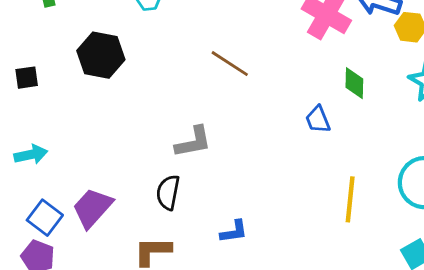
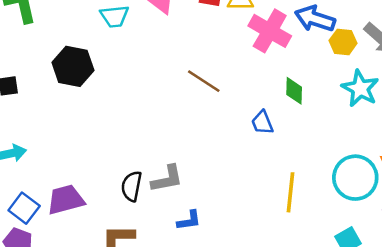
brown line: (230, 64) -> (204, 81), moved
gray L-shape: (193, 142) -> (167, 179), moved
purple trapezoid: (92, 208) -> (66, 200), turned 33

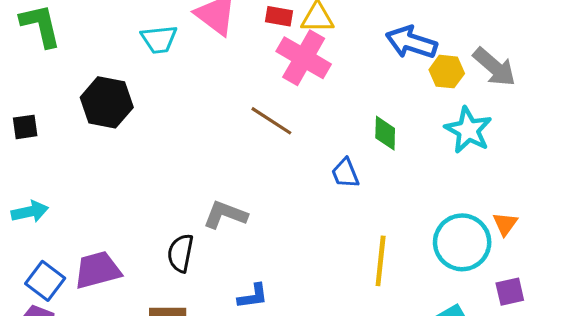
pink cross: (270, 31) -> (304, 58), moved
gray L-shape: (167, 179) -> (225, 215), moved, turned -148

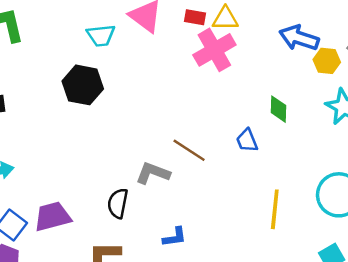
pink cross: (304, 58) -> (214, 50), turned 30
black hexagon: (107, 102) -> (83, 85), moved
brown line: (271, 121) -> (189, 150), moved

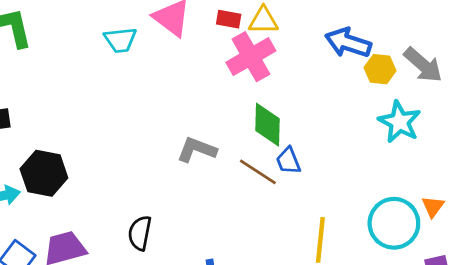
black hexagon: (83, 85) -> (44, 173), moved
green diamond: (278, 109) -> (268, 125), moved, size x1.4
brown line: (189, 150) -> (258, 172), moved
gray L-shape: (153, 173) -> (197, 150), moved

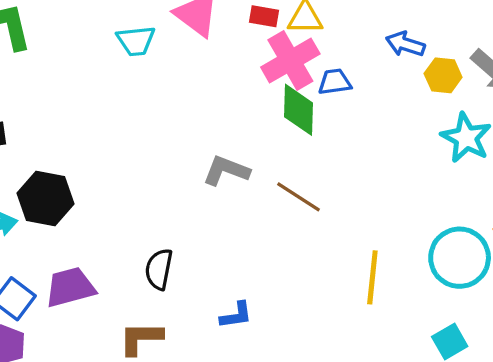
blue arrow: (348, 43) -> (405, 44), size x0.7
green diamond: (268, 125) -> (299, 110), moved
blue trapezoid: (288, 161) -> (335, 82), moved, turned 104

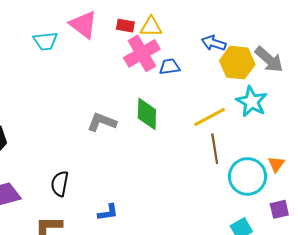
yellow hexagon: (443, 75) -> (237, 63), size x1.5
green diamond: (299, 110) -> (147, 114), moved
brown line: (299, 197) -> (215, 149), moved, turned 48
yellow line: (372, 277) -> (210, 117), moved, turned 56

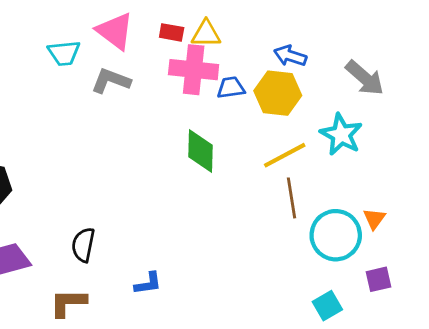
pink cross: (142, 53) -> (194, 70), turned 36
yellow hexagon: (237, 63) -> (278, 93), moved
gray L-shape: (102, 122) -> (111, 81), moved

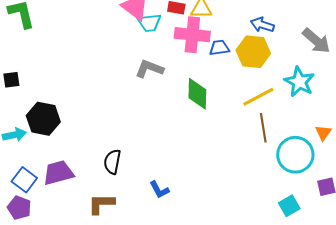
cyan trapezoid: (64, 53) -> (149, 23), moved
gray L-shape: (111, 81) -> (149, 69), moved
orange triangle: (374, 219) -> (323, 133), moved
blue L-shape: (148, 283) -> (159, 190), turned 70

